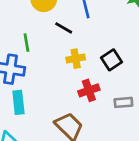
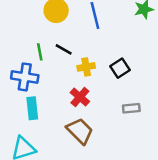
black line: (64, 28) -> (64, 49), moved
red cross: (89, 90) -> (80, 97), moved, turned -30

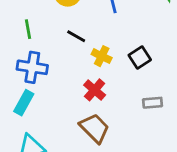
green line: (40, 52) -> (28, 29), moved
yellow cross: (86, 67) -> (102, 56), turned 36
cyan rectangle: (32, 108) -> (24, 103), moved, turned 35

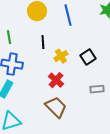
black line: (76, 36) -> (43, 42), turned 56
yellow cross: (102, 56) -> (61, 56), turned 32

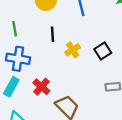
red cross: (56, 80) -> (41, 87), moved

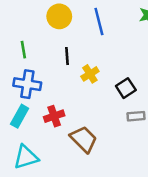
black square: (103, 51) -> (126, 88), moved
red cross: (41, 87) -> (54, 116), turned 30

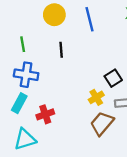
yellow cross: (90, 74) -> (96, 97), moved
red cross: (54, 116) -> (45, 114), moved
brown trapezoid: (84, 139) -> (102, 123), moved, turned -95

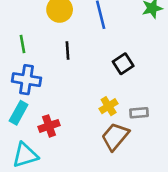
black square: (113, 78) -> (123, 64), moved

